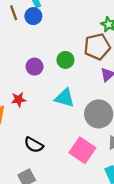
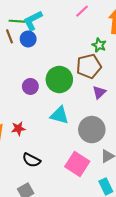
green circle: (65, 60) -> (59, 79), size x1.6
red star: (19, 100) -> (18, 128), moved

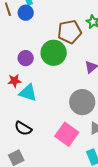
brown pentagon: (89, 66) -> (70, 32), moved
cyan triangle: (59, 115) -> (28, 93), moved
red star: (18, 128) -> (14, 81), moved

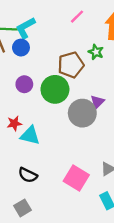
purple circle: (26, 58) -> (24, 84), moved
gray circle: (82, 102) -> (82, 113), moved

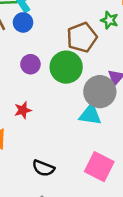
cyan triangle: (30, 135) -> (90, 115), moved

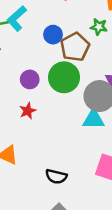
blue circle: (23, 22) -> (53, 35), moved
red star: (23, 110) -> (28, 111), moved

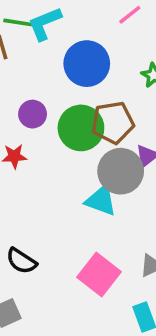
blue circle: (53, 35) -> (87, 64), size x1.6
brown pentagon: (75, 47) -> (113, 123), moved

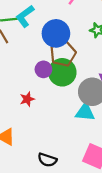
purple circle: (33, 114) -> (43, 69), moved
brown pentagon: (113, 123) -> (63, 54), moved

